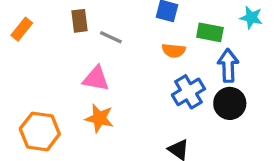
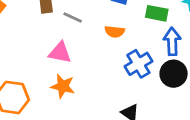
orange semicircle: (174, 51) -> (115, 32), moved

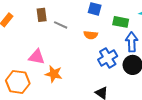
pink triangle: (60, 53) -> (37, 57), moved

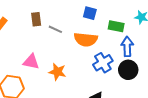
orange semicircle: (91, 35) -> (86, 39), size x1.6
orange star: (54, 74) -> (57, 72), moved

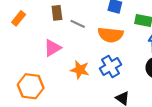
pink triangle: (31, 62) -> (53, 48), moved, turned -42
blue cross: (103, 63) -> (111, 67), moved

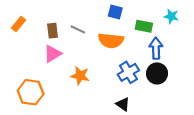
brown rectangle: (57, 13) -> (53, 31), moved
blue cross: (111, 67) -> (128, 72), moved

